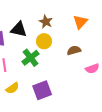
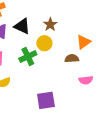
orange triangle: (80, 22) -> (84, 42), moved
purple square: (42, 90) -> (46, 100), moved

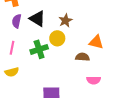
orange triangle: (84, 42) -> (96, 42), turned 42

